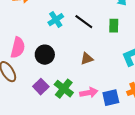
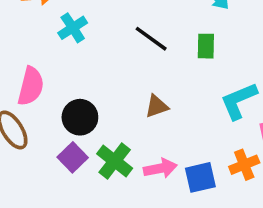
cyan cross: (56, 20) -> (73, 28), moved
black circle: (45, 55) -> (80, 117), moved

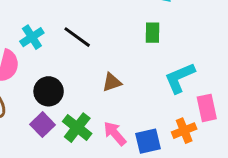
cyan cross: (73, 28) -> (32, 37), moved
black line: (151, 39) -> (77, 37), moved
pink arrow: (160, 168) -> (115, 134), turned -120

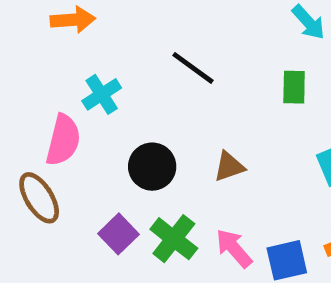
black line: (77, 37) -> (193, 68), moved
black circle: (49, 91) -> (152, 167), moved

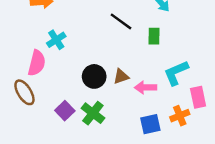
black line: (193, 68) -> (121, 21), moved
black circle: (152, 167) -> (94, 76), moved
pink arrow: (234, 248) -> (145, 87), moved, turned -50

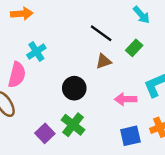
green rectangle: (154, 36) -> (134, 48), turned 42
brown triangle: (121, 76) -> (104, 61), moved
purple square: (65, 111) -> (45, 133), moved

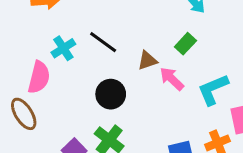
black line: (101, 33) -> (103, 42), moved
pink arrow: (126, 99) -> (172, 79), moved, turned 45

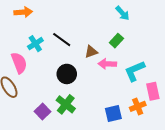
pink semicircle: (39, 77) -> (19, 63), turned -35
pink arrow: (172, 79) -> (107, 64), turned -42

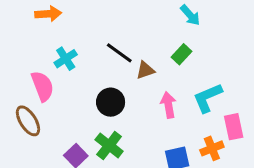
black line: (62, 40) -> (119, 53), moved
pink arrow: (107, 64) -> (168, 105), moved, turned 78

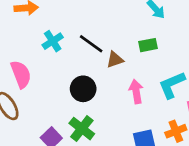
green rectangle: (181, 54) -> (148, 45), turned 36
cyan cross: (66, 59) -> (53, 41), moved

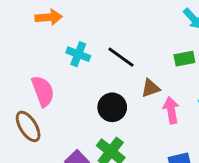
cyan cross: (53, 41) -> (78, 54), turned -36
brown triangle: (115, 60) -> (151, 88), moved

